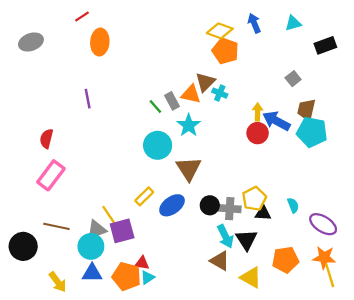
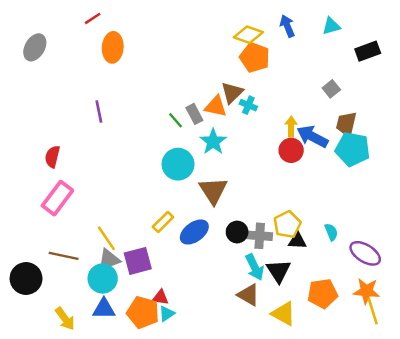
gray ellipse: (31, 42) -> (35, 47), turned -40
yellow line: (110, 216) -> (106, 238), moved

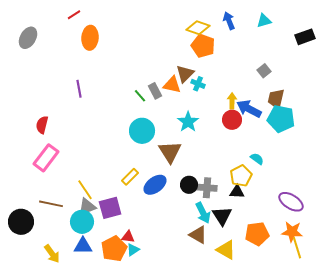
black rectangle: (368, 51) -> (305, 37), moved
cyan star: (213, 142) -> (188, 122), moved
yellow pentagon: (287, 224) -> (241, 176), moved
cyan semicircle: (331, 232) -> (257, 159), moved, turned -32
orange pentagon: (143, 312) -> (114, 249), turned 30

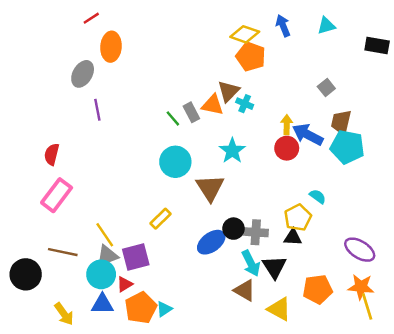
black rectangle: (305, 37) -> (377, 45), turned 30
gray ellipse: (28, 38) -> (83, 74), moved
blue ellipse: (155, 185) -> (211, 242), moved
red triangle: (128, 237) -> (125, 284), moved, turned -40

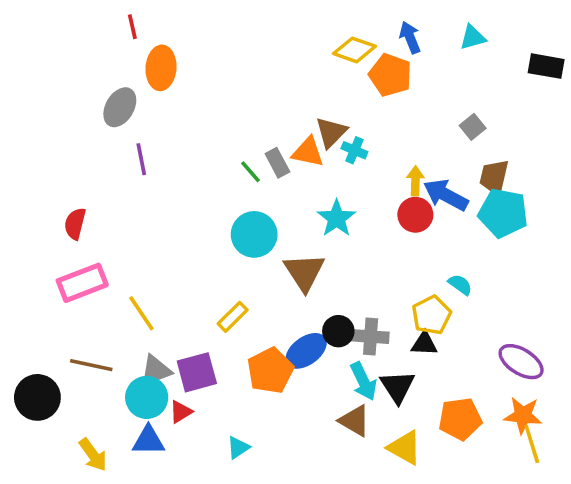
red line: (91, 18) -> (132, 27), turned -70
orange pentagon: (251, 57) -> (390, 75), moved
pink rectangle: (57, 195) -> (82, 283), turned 32
yellow line: (105, 235) -> (141, 313), moved
orange pentagon: (141, 308) -> (270, 371), moved

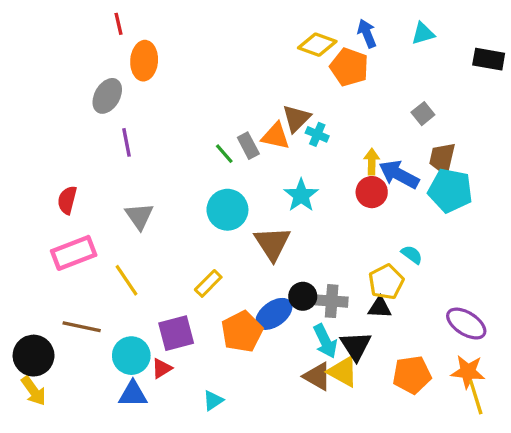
gray triangle: (156, 371) -> (139, 216), moved, turned -44
yellow triangle: (405, 448) -> (343, 372), moved
yellow arrow: (93, 455) -> (34, 391), moved

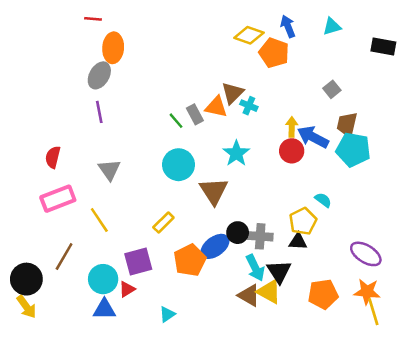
red line: (118, 24) -> (93, 19), turned -72
gray ellipse: (107, 96) -> (99, 75), moved
brown line: (82, 327) -> (64, 256), turned -72

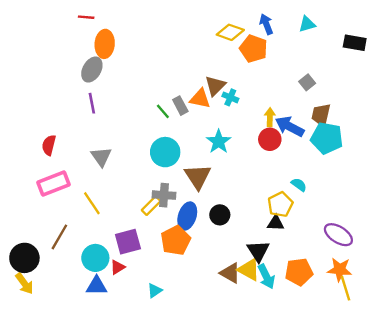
gray cross: (260, 236) -> (164, 195), moved
blue ellipse: (215, 246) -> (187, 216), moved, turned -36
cyan arrow: (255, 268) -> (266, 277), moved

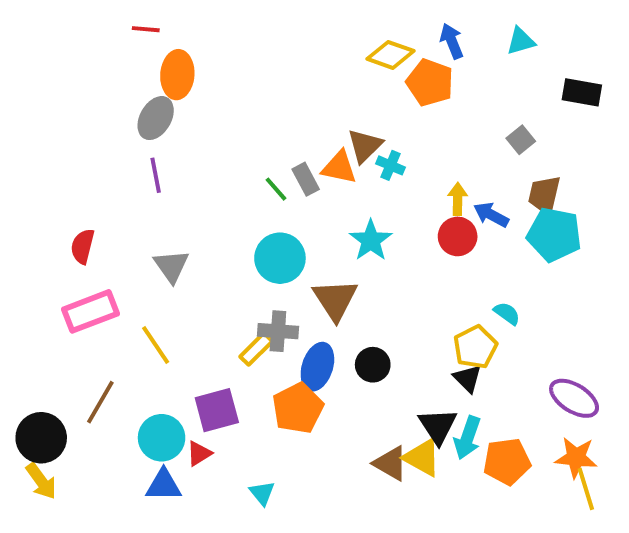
black rectangle: (355, 43) -> (582, 92), moved
blue arrow: (290, 126) -> (491, 215), size x0.7
black triangle: (276, 223) -> (467, 379), turned 42
cyan arrow: (266, 277) -> (467, 438), moved, turned 45
cyan triangle: (155, 290) -> (262, 493), turned -35

